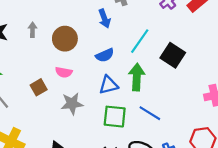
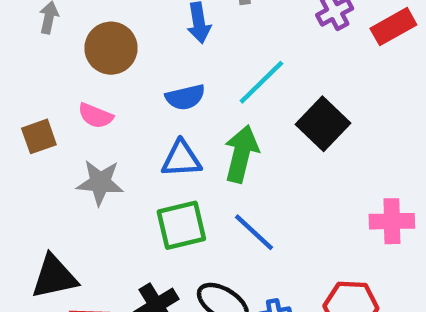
green square: (115, 117) -> (181, 225), turned -30

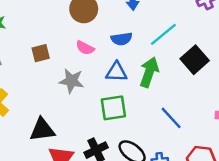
pink semicircle: (96, 116) -> (85, 48), moved
blue line: (254, 232) -> (171, 118), moved

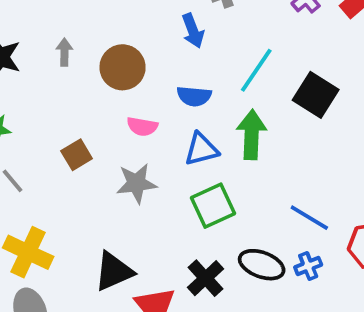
blue semicircle: (122, 39) -> (194, 96), turned 30
blue line: (171, 118) -> (309, 218), moved

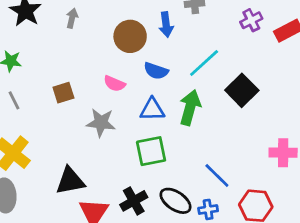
brown circle: (123, 67) -> (130, 36), moved

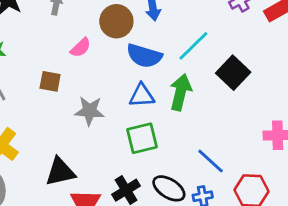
blue semicircle: (156, 71) -> (144, 56), size x1.4
pink semicircle: (114, 84) -> (81, 48), moved, turned -65
brown square: (63, 93) -> (50, 81), turned 30

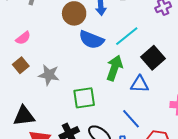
pink semicircle: (81, 48) -> (23, 38), moved
brown square: (50, 81) -> (21, 65), moved, turned 35
blue triangle: (142, 96) -> (140, 84), moved

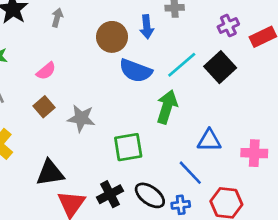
black square: (153, 58) -> (220, 67), moved
blue triangle: (140, 84) -> (209, 140), moved

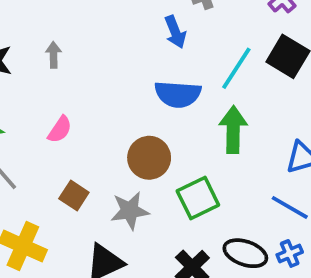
brown circle: (112, 37) -> (149, 158), moved
brown square: (44, 107) -> (74, 195), moved
gray star: (81, 118) -> (130, 211), moved

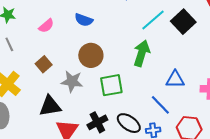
blue semicircle: (178, 94) -> (84, 20), moved, size x0.7

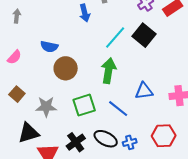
brown circle: (91, 55) -> (66, 68), moved
blue line: (160, 105) -> (118, 109), moved

